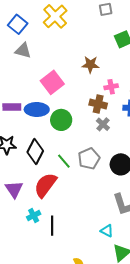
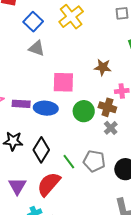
pink square: (52, 82) -> (63, 82), turned 35
green circle: (61, 120) -> (84, 111), moved
gray pentagon: (89, 159) -> (94, 161), turned 30

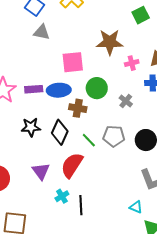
brown star: (103, 67) -> (110, 42), size x1.5
brown cross: (107, 107) -> (78, 108), moved

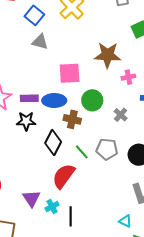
black star: (31, 127) -> (26, 121), moved
purple triangle: (41, 171) -> (31, 198), moved

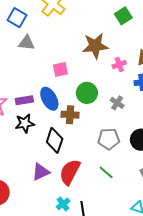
pink square: (70, 73) -> (60, 69), size x0.7
blue ellipse: (54, 100) -> (49, 99), turned 70
green line: (82, 152) -> (106, 172), moved
purple triangle: (31, 198) -> (41, 172), moved, turned 48

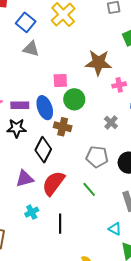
green circle: (87, 93) -> (74, 99), moved
cyan cross: (63, 204) -> (32, 212), moved

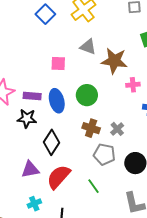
gray triangle: (31, 49) -> (88, 47), moved
pink square: (60, 81) -> (58, 64), moved
gray cross: (111, 122) -> (117, 129), moved
brown cross: (63, 127) -> (91, 128), moved

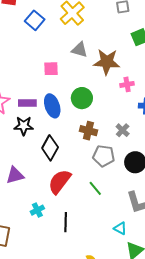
gray cross: (117, 129) -> (123, 130), moved
purple triangle: (30, 170) -> (15, 175), moved

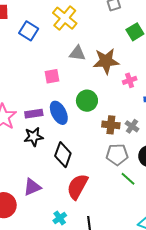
brown cross: (88, 131) -> (111, 125), moved
green line: (95, 188) -> (128, 179), moved

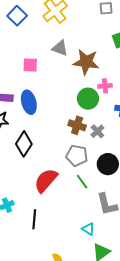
green circle: (87, 101) -> (88, 99), moved
red semicircle: (77, 187) -> (46, 180), moved

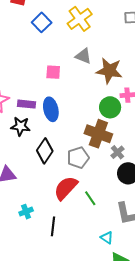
brown cross: (77, 125) -> (98, 134), size x1.5
gray cross: (97, 131) -> (118, 152), moved
gray pentagon: (77, 156) -> (78, 158), moved, turned -30
green line: (82, 182) -> (90, 198), moved

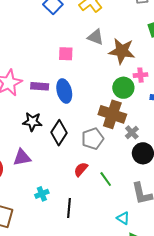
black star: (21, 126) -> (32, 122), moved
red semicircle: (66, 188) -> (81, 169), size x0.6

